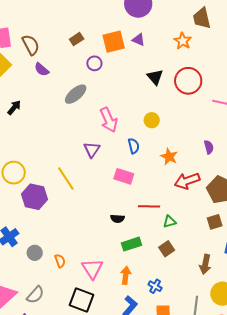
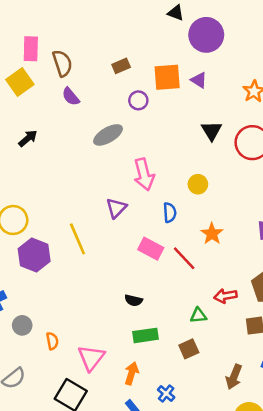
red arrow: (187, 181) -> (225, 296), moved, size x0.7
red line: (149, 206) -> (184, 258), moved, turned 35

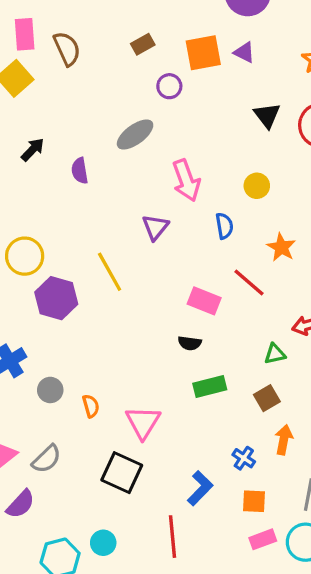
purple semicircle: (71, 97) -> (80, 171), moved, turned 36
pink rectangle: (151, 249) -> (204, 301), moved
orange arrow: (131, 373) -> (284, 440), moved

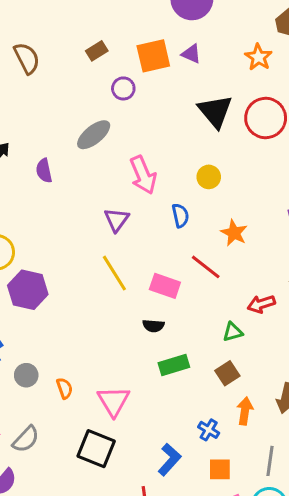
black triangle: (267, 115) -> (215, 111), size x1.4
yellow line: (110, 272) -> (114, 273), moved

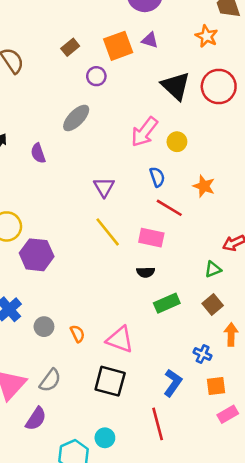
pink arrow: (143, 175) -> (144, 132), moved, turned 68
red line: (206, 267) -> (169, 208), moved
pink triangle: (114, 401) -> (120, 339), turned -32

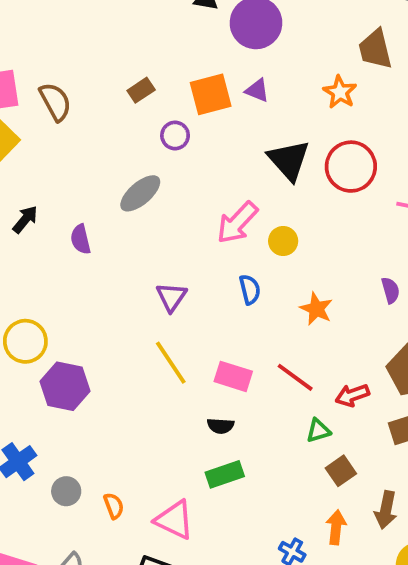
red line: (169, 208) -> (295, 377), moved
green rectangle: (167, 303) -> (225, 474), moved
brown square: (213, 305) -> (341, 471), moved

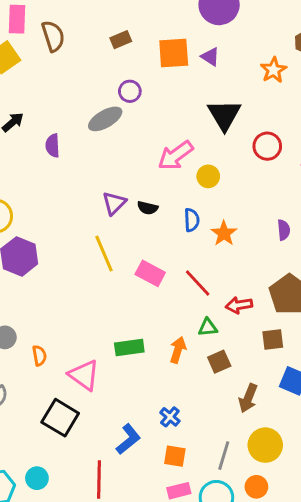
purple circle: (175, 135) -> (130, 91), moved
red circle: (351, 167) -> (267, 146), moved, size x0.7
blue semicircle: (250, 289) -> (192, 220), moved
black semicircle: (221, 426) -> (148, 208), moved
orange arrow: (336, 527) -> (178, 350), moved

